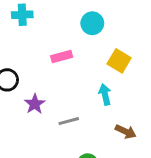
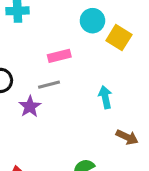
yellow square: (119, 61) -> (119, 38), moved
gray line: (69, 121) -> (49, 85), moved

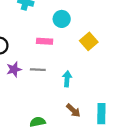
cyan circle: (92, 21) -> (62, 19), moved
gray line: (49, 85) -> (38, 70), moved

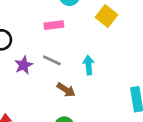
gray line: (38, 70) -> (52, 60), turned 32
brown arrow: (73, 110) -> (66, 90), moved

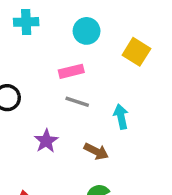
gray line: (52, 60) -> (77, 102), moved
purple star: (24, 65) -> (46, 141), moved

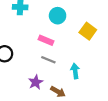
pink rectangle: (71, 71) -> (46, 40), turned 32
purple star: (46, 141) -> (36, 82), moved

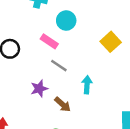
cyan circle: (58, 16) -> (66, 21), moved
pink rectangle: (46, 40) -> (49, 41), moved

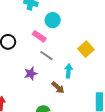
yellow square: (111, 42) -> (86, 49), moved
brown arrow: (63, 104) -> (58, 88), moved

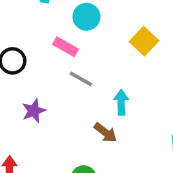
yellow square: (86, 49) -> (144, 41), moved
purple star: (31, 73) -> (34, 111), moved

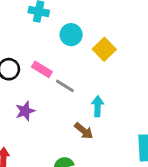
yellow square: (144, 41) -> (104, 49), moved
pink rectangle: (65, 47) -> (42, 69), moved

